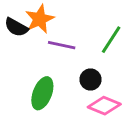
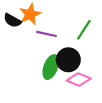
black circle: (91, 79) -> (68, 60), size x1.5
green ellipse: (42, 93) -> (51, 67), moved

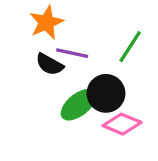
black semicircle: (12, 20) -> (50, 64), moved
green ellipse: (51, 67) -> (79, 105), turned 30

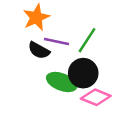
green line: (130, 47) -> (87, 40), moved
green ellipse: (79, 105) -> (62, 82), turned 60

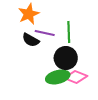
green line: (87, 40) -> (69, 32), turned -35
green ellipse: (62, 82) -> (58, 77), moved, turned -35

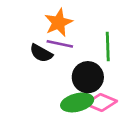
orange star: (29, 14) -> (58, 23), moved
green line: (69, 32) -> (108, 47), moved

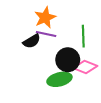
black semicircle: (41, 53) -> (32, 41), turned -60
pink diamond: (101, 102) -> (85, 67), moved

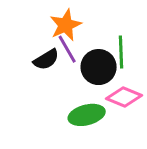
purple line: (46, 34) -> (67, 49), turned 48
black circle: (68, 60) -> (99, 67), moved

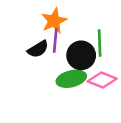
purple line: (67, 49) -> (55, 41), turned 35
green ellipse: (87, 115) -> (71, 79), moved

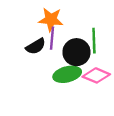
orange star: (54, 21) -> (51, 20), turned 30

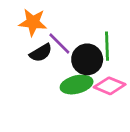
orange star: (51, 20) -> (33, 22), moved
purple line: (52, 38) -> (59, 44), turned -50

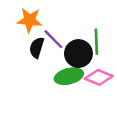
black semicircle: (41, 53) -> (37, 48), turned 138

